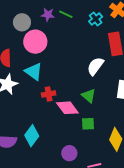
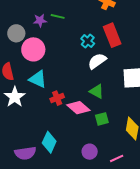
cyan cross: (96, 19) -> (88, 41), moved
white semicircle: (95, 66) -> (97, 61), turned 30

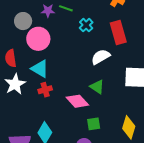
cyan cross: (88, 41) -> (86, 25), moved
red cross: (57, 98) -> (45, 90), moved
green square: (102, 119) -> (94, 124), moved

